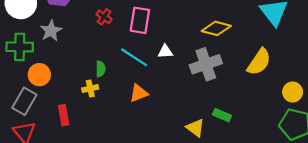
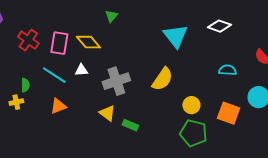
red cross: (104, 17) -> (28, 40), size x1.5
yellow diamond: (216, 28) -> (88, 42), moved, turned 35
yellow triangle: (195, 128) -> (107, 113), moved

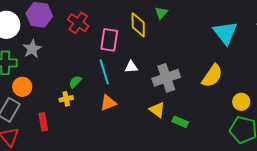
red cross: (28, 40) -> (78, 23), moved
yellow diamond: (88, 42) -> (138, 25), moved, turned 40
cyan line: (54, 75) -> (104, 72), turned 40
green semicircle: (25, 85) -> (75, 82), turned -136

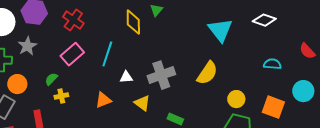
pink rectangle: (109, 40) -> (72, 54), moved, turned 40
white triangle: (131, 67) -> (126, 77), moved
cyan line: (104, 72) -> (107, 54), moved, turned 35
green semicircle: (75, 82) -> (51, 79), moved
yellow triangle: (157, 110) -> (142, 103), moved

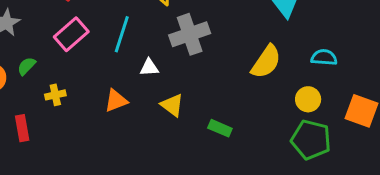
cyan semicircle: (272, 64) -> (324, 57), moved
gray cross: (161, 75) -> (190, 34), moved
green semicircle: (51, 79) -> (26, 66), moved

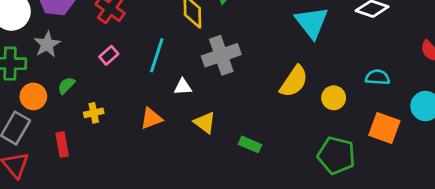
pink rectangle: (71, 34) -> (109, 55), size x0.6
cyan semicircle: (324, 57) -> (378, 77), moved
yellow circle: (308, 99) -> (334, 98), moved

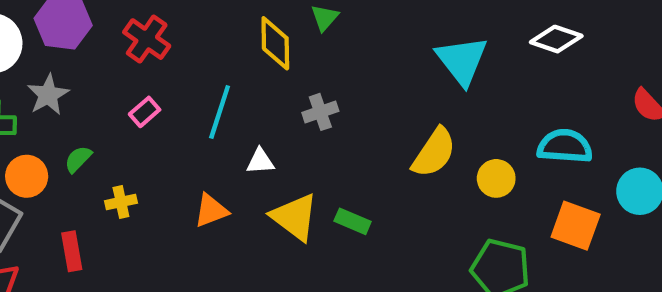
gray cross: (221, 55) -> (320, 112), size x0.6
cyan semicircle: (378, 77) -> (565, 146), size x1.4
yellow triangle: (205, 122) -> (295, 217), size x1.4
green rectangle: (250, 144) -> (353, 221), moved

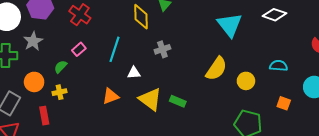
cyan semicircle: (565, 146) -> (279, 66), size x0.7
green semicircle: (78, 159) -> (61, 67), moved
orange circle: (27, 176) -> (34, 82), moved
yellow cross: (121, 202) -> (60, 92), moved
orange square: (576, 226) -> (284, 103), size x0.6

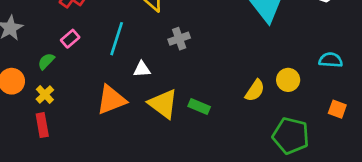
yellow semicircle: (216, 69) -> (255, 91), moved, size x0.7
yellow cross: (60, 92) -> (45, 95), turned -32
orange triangle: (110, 96) -> (111, 100), size x1.4
red rectangle: (44, 116) -> (42, 125), moved

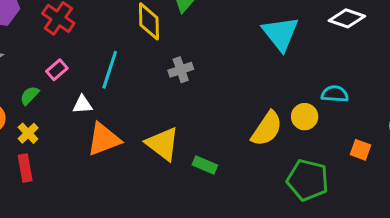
cyan semicircle: (331, 60) -> (335, 94), moved
white triangle: (142, 69) -> (82, 105), moved
yellow semicircle: (255, 91) -> (267, 129), size x1.4
green rectangle: (199, 106) -> (205, 165), moved

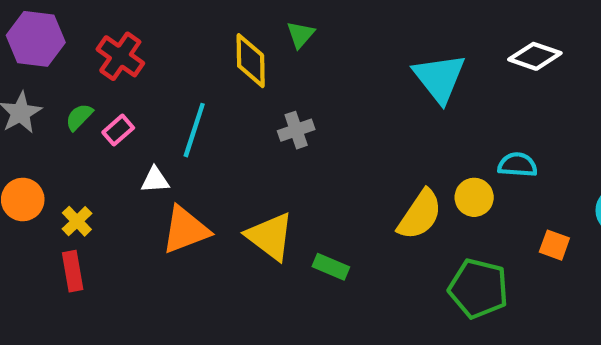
green semicircle: (30, 95) -> (79, 117), moved

